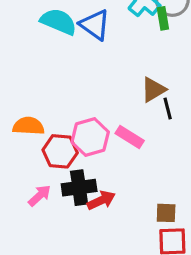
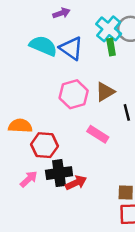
green rectangle: (163, 18) -> (111, 47), moved
brown triangle: (153, 90) -> (105, 92), moved
pink hexagon: (90, 137) -> (74, 94), moved

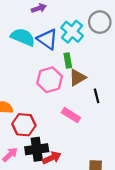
cyan cross: (109, 29) -> (72, 32), moved
green rectangle: (111, 47) -> (68, 61), moved

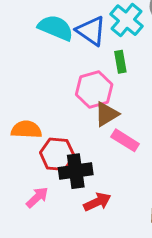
brown triangle: (77, 78) -> (107, 114), moved
black cross: (37, 149) -> (76, 171), moved

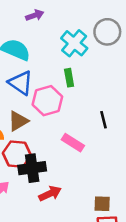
blue triangle: (91, 31) -> (21, 83), moved
brown triangle: (107, 114) -> (18, 121), moved

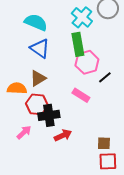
green rectangle: (69, 78) -> (78, 44), size x1.6
pink hexagon: (47, 101) -> (87, 62), moved
black line: (103, 120) -> (105, 77), turned 64

